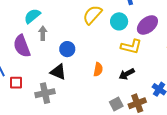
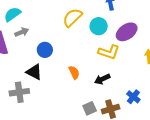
gray arrow: (43, 33) -> (22, 32), turned 64
orange semicircle: (98, 69) -> (74, 72), turned -40

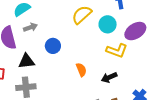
black triangle: (34, 72) -> (27, 61), moved, turned -36

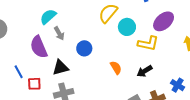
cyan circle: (108, 24) -> (127, 27), moved
gray arrow: (30, 27) -> (59, 33), turned 88

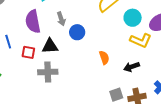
cyan circle: (127, 27) -> (133, 18), moved
gray arrow: (59, 33) -> (61, 19), moved
red square: (34, 84) -> (28, 52), moved

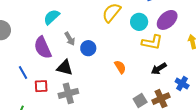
black triangle: (50, 46) -> (65, 68), turned 30
red square: (28, 52) -> (41, 86), moved
black arrow: (131, 67) -> (159, 69), moved

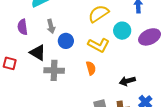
yellow L-shape: (152, 42) -> (99, 45), moved
purple semicircle: (43, 48) -> (23, 27), size x0.7
gray cross: (68, 93) -> (54, 70), moved

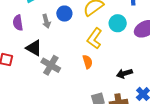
blue circle: (66, 41) -> (64, 14), moved
yellow L-shape: (99, 45) -> (95, 38), turned 100
gray cross: (54, 70) -> (51, 65), turned 30

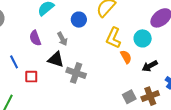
gray arrow: (46, 21) -> (62, 39), moved
cyan circle: (118, 23) -> (143, 38), moved
orange semicircle: (88, 62) -> (126, 57), moved

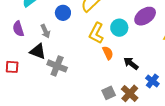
cyan circle: (143, 38) -> (119, 28), moved
black arrow: (150, 66) -> (131, 63), turned 63
brown cross: (150, 96) -> (130, 93), turned -30

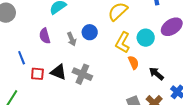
blue circle: (63, 13) -> (90, 32), moved
black triangle: (38, 51) -> (58, 72), moved

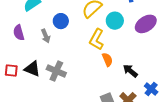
blue circle: (90, 32) -> (61, 21), moved
cyan circle: (146, 38) -> (115, 21), moved

